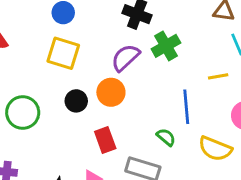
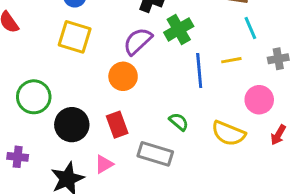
black circle: (76, 101) -> (72, 125), moved, size x1.5
blue line: (186, 107) -> (199, 70), moved

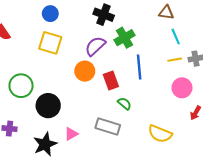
yellow line: (231, 60) -> (175, 60), moved
red rectangle: (117, 125) -> (111, 81), moved
yellow semicircle: (228, 133) -> (160, 134), moved

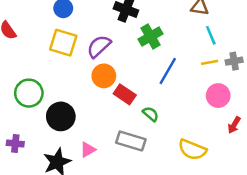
purple semicircle: (95, 46) -> (99, 46), moved
blue line: (139, 67) -> (168, 71), turned 35
red rectangle: (111, 81) -> (125, 94), moved, turned -36

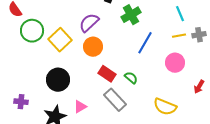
yellow square: (63, 43) -> (60, 40), moved, turned 30
green circle: (29, 93) -> (32, 31), moved
red rectangle: (125, 94) -> (107, 74), moved
pink circle: (218, 96) -> (175, 63), moved
gray rectangle: (131, 141) -> (115, 100), turned 30

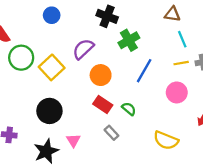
orange circle: (93, 47) -> (101, 75), moved
gray rectangle: (115, 100) -> (111, 133), size x0.6
pink triangle: (80, 107) -> (73, 140), turned -32

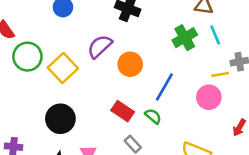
green cross: (129, 40) -> (185, 38), moved
yellow line: (181, 63) -> (220, 74), moved
blue line: (144, 71) -> (164, 87), moved
orange circle: (101, 75) -> (130, 64), moved

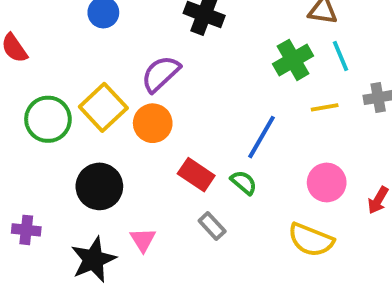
green circle: (27, 57) -> (48, 119), moved
orange circle: (130, 64) -> (153, 123), moved
yellow line: (220, 74) -> (325, 107), moved
pink circle: (209, 97) -> (327, 182), moved

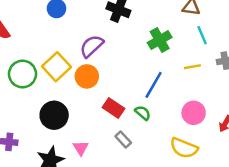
green cross: (293, 60) -> (160, 40), moved

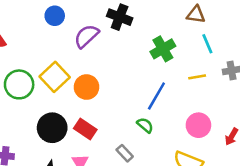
purple semicircle: (92, 46) -> (86, 36), moved
red rectangle: (114, 108) -> (85, 129), moved

